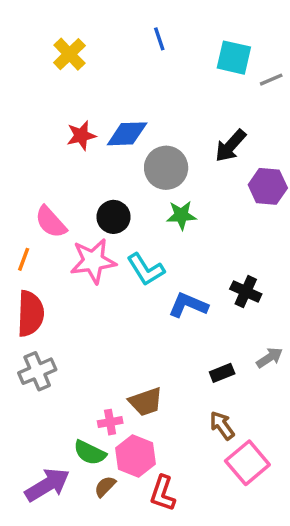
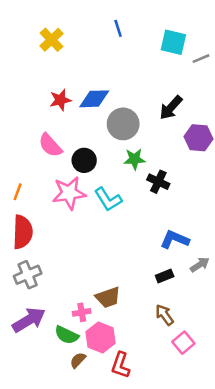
pink semicircle: (51, 222) -> (50, 145), moved
black cross: (246, 292) -> (158, 182), moved
blue L-shape: (188, 305) -> (175, 240), moved
pink square: (247, 463) -> (183, 343), size x0.7
purple arrow: (47, 485) -> (29, 320), moved

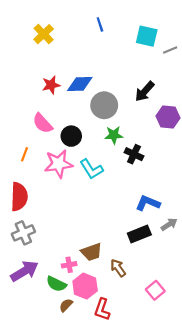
orange line: (18, 192) -> (24, 154), moved
black rectangle: (165, 276) -> (139, 234), size x1.5
brown arrow: (165, 315) -> (118, 268), moved

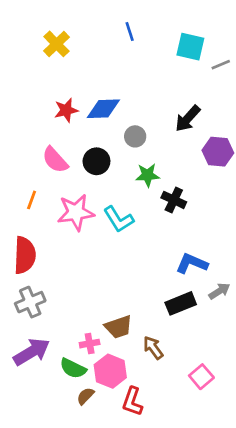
gray circle: (104, 105) -> (135, 136), size x0.6
black circle: (71, 136) -> (96, 161), moved

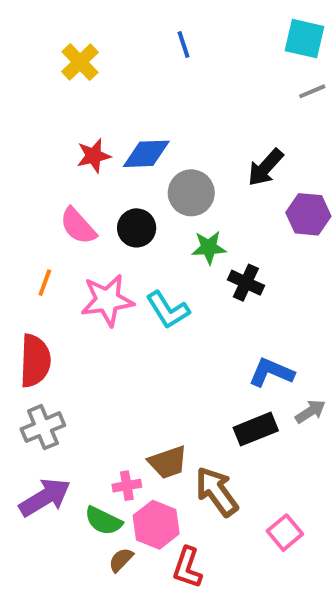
cyan square: (190, 47) -> (304, 39), moved
gray circle: (135, 136) -> (191, 193), size x1.5
brown arrow: (153, 348) -> (217, 492), size x1.5

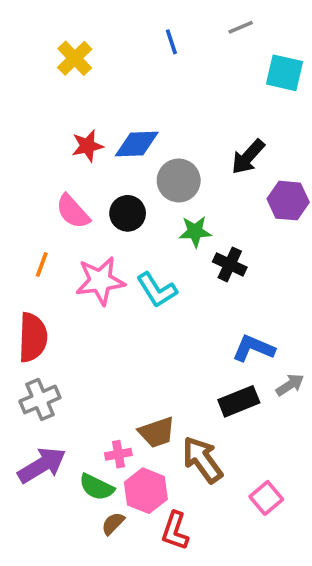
cyan square: (304, 39) -> (284, 73), moved
gray line: (312, 91) -> (241, 27), moved

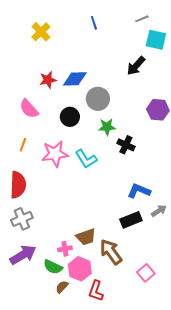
gray line: (241, 27) -> (142, 19), moved
black arrow: (248, 157) -> (136, 66), moved
pink semicircle: (73, 212) -> (29, 109), moved

